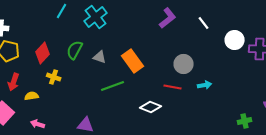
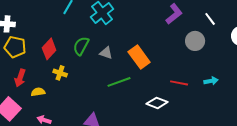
gray circle: (184, 64) -> (195, 41), moved

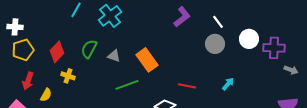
gray circle: (195, 41) -> (215, 44), moved
yellow pentagon: (15, 47) -> (23, 50), turned -30
cyan arrow: (211, 81) -> (228, 84), moved, turned -40
yellow semicircle: (38, 92) -> (46, 95), turned 128

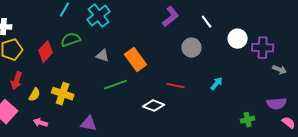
gray circle: (215, 44) -> (192, 48), moved
green semicircle: (89, 49) -> (71, 40), moved, turned 42
yellow cross: (68, 76) -> (63, 94), moved, size x1.5

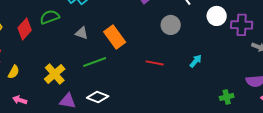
yellow cross: (63, 94) -> (55, 74), moved, turned 30
white diamond: (154, 106) -> (98, 97), moved

